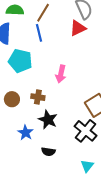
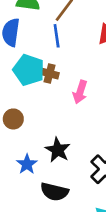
brown cross: (38, 97) -> (49, 73), moved
black semicircle: (48, 152) -> (54, 192), size x1.5

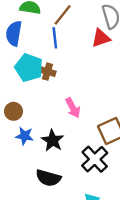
pink arrow: (80, 92) -> (73, 108), moved, turned -48
blue star: (27, 164) -> (25, 136), moved, turned -30

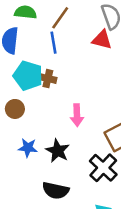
red triangle: (101, 38) -> (102, 40), turned 36
pink arrow: (73, 108) -> (77, 115), turned 30
brown circle: (13, 111) -> (15, 109), moved

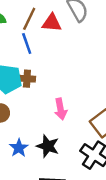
red triangle: (102, 40) -> (52, 23), moved
blue star: (28, 148) -> (19, 148), turned -30

